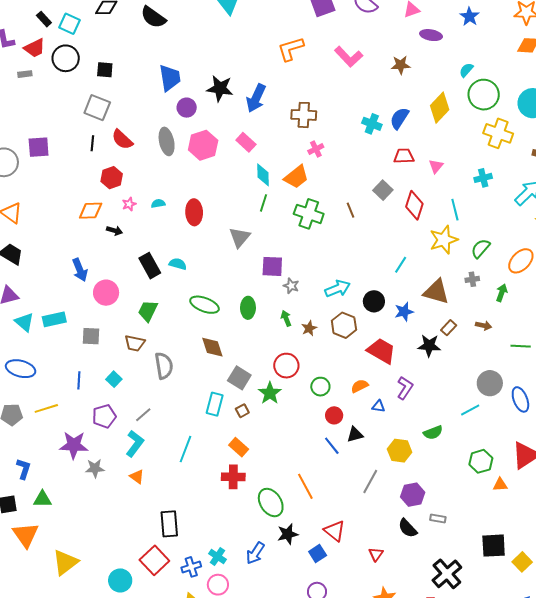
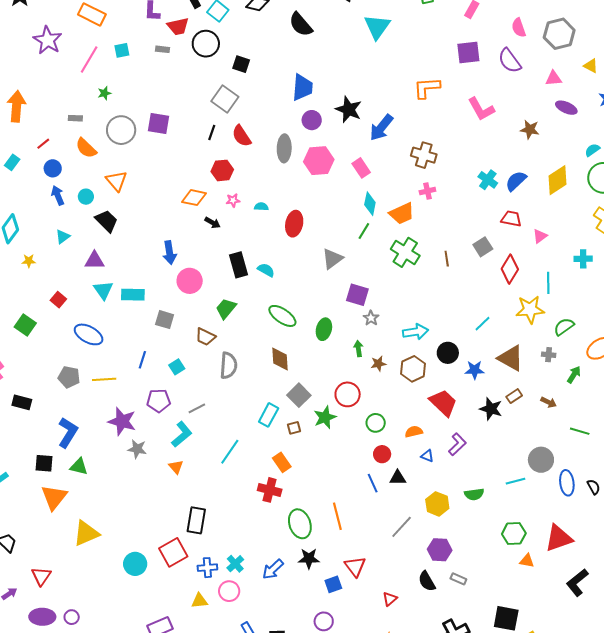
blue L-shape: (24, 469) -> (68, 433), size x1.4

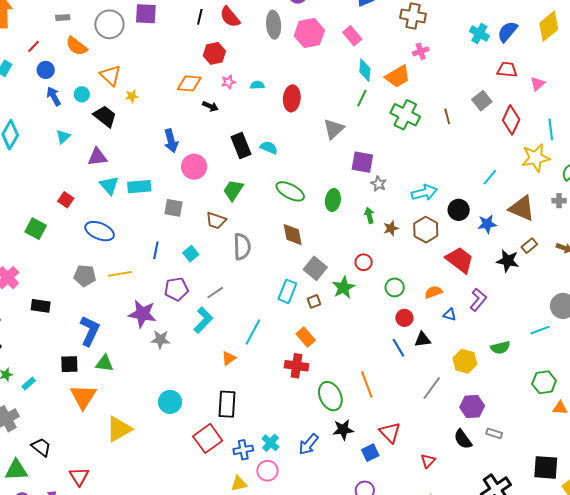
yellow star: (29, 261) -> (132, 96), moved
red circle: (348, 394) -> (364, 262), size x0.7
orange triangle: (176, 467) -> (229, 358), moved, turned 42
cyan circle: (135, 564) -> (170, 402), moved

